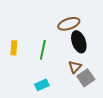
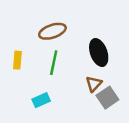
brown ellipse: (69, 24) -> (52, 31), moved
cyan rectangle: (42, 85) -> (41, 100), moved

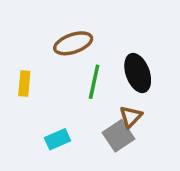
green line: (54, 63) -> (94, 82), moved
gray square: (107, 98) -> (118, 136), moved

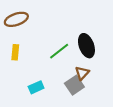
brown ellipse: (73, 43) -> (16, 19), moved
green line: (94, 82) -> (59, 51), turned 40

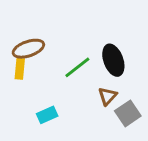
brown ellipse: (16, 19) -> (28, 49), moved
gray square: (74, 85) -> (128, 113), moved

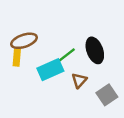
brown triangle: (108, 96) -> (79, 80), moved
cyan rectangle: (47, 115) -> (50, 70), moved, size x1.5

